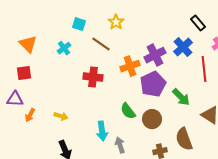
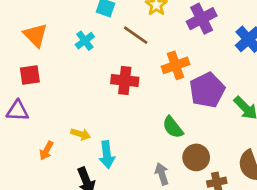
purple cross: (155, 55) -> (202, 19), moved
orange arrow: (30, 115) -> (46, 151), moved
brown circle: (152, 119) -> (196, 157), moved
cyan arrow: (102, 131) -> (107, 155), moved

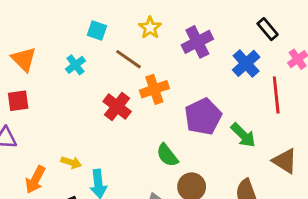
orange cross: (176, 65) -> (154, 89), moved
red cross: (125, 81) -> (117, 106), turned 32
orange arrow: (46, 151) -> (35, 180), size x1.4

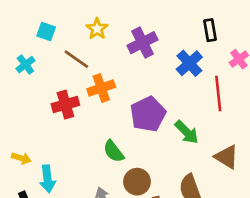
black rectangle: (268, 29) -> (210, 30), turned 30
red cross: (117, 106) -> (65, 105), turned 36

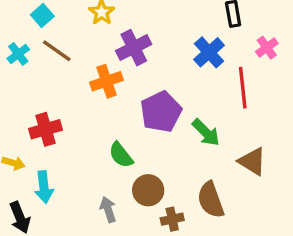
cyan square: (46, 32) -> (42, 15), turned 30
purple cross: (143, 43) -> (134, 48), moved
brown line: (76, 59) -> (57, 51), moved
red cross: (65, 105) -> (46, 129), moved

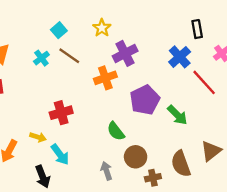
red line: (243, 88) -> (204, 82), turned -36
brown triangle: (252, 161) -> (211, 151), moved, turned 50
cyan arrow: (44, 187) -> (60, 154), turned -30

